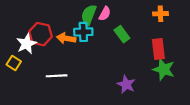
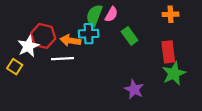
green star: (164, 69) -> (174, 73), turned 30
white line: (57, 76) -> (62, 59), moved

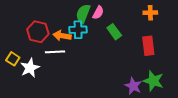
white star: (28, 46) -> (30, 68), moved
green star: (174, 73) -> (153, 81), moved, turned -30
purple star: (134, 89) -> (133, 86), moved

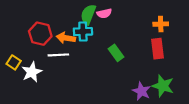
pink semicircle: (98, 13) -> (104, 13), turned 48
orange cross: (150, 13) -> (161, 24), moved
green rectangle: (114, 32) -> (116, 53), moved

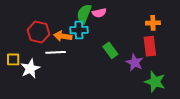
yellow square: (14, 62) -> (13, 59), turned -32
purple star: (142, 91) -> (135, 62), moved

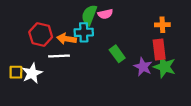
yellow square: (13, 59) -> (16, 72), moved
green star: (155, 82) -> (165, 67), moved

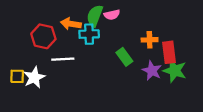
orange cross: (162, 25) -> (150, 40), moved
orange arrow: (67, 39) -> (71, 24), moved

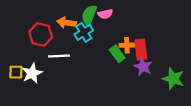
cyan cross: (89, 34) -> (84, 32), turned -30
orange cross: (150, 40) -> (127, 45), moved
red rectangle: (169, 52) -> (141, 50), moved
green star: (175, 71) -> (173, 79), moved

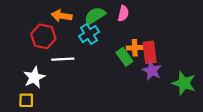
pink semicircle: (105, 14) -> (123, 13), moved, turned -64
green semicircle: (89, 15) -> (95, 16), turned 36
orange arrow: (67, 23) -> (62, 16), moved
yellow square: (16, 72) -> (26, 100), moved

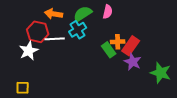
red rectangle: (150, 52) -> (131, 46), turned 42
white line: (63, 59) -> (55, 39), moved
white star: (34, 77) -> (29, 51), moved

